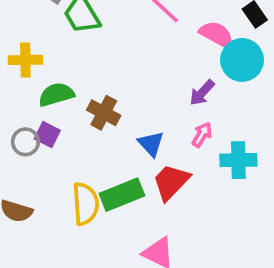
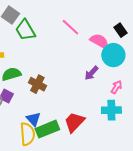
pink arrow: (202, 135) -> (116, 87), moved
blue triangle: (151, 144) -> (33, 119), moved

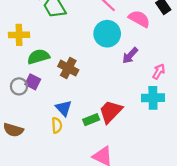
cyan circle: (113, 55) -> (107, 34), moved
green rectangle: (47, 129) -> (91, 120), moved, size x0.6
yellow semicircle: (27, 134) -> (57, 125), size x0.6

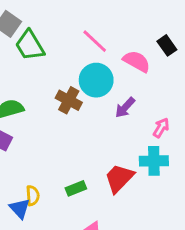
brown cross: (68, 68) -> (69, 100), moved
blue triangle: (64, 108) -> (20, 209), moved
red trapezoid: (111, 112) -> (119, 178), moved

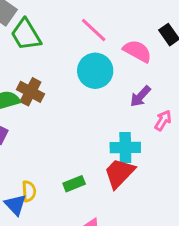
brown cross: (69, 100) -> (30, 92), moved
purple arrow: (125, 108) -> (140, 96), moved
cyan cross: (154, 161) -> (125, 148), moved

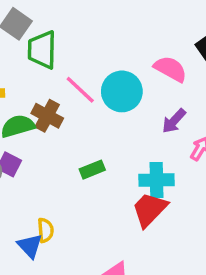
pink line: (94, 30) -> (80, 90), moved
green trapezoid: (26, 35) -> (42, 50), turned 32
green rectangle: (74, 184) -> (92, 170), moved

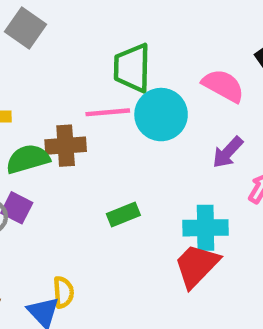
green trapezoid: (42, 50) -> (132, 68), moved
pink line: (80, 90) -> (108, 112), turned -48
brown cross: (47, 116) -> (66, 146), turned -32

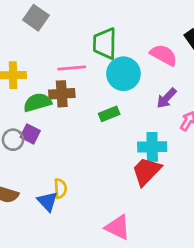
pink line: (108, 112) -> (72, 68), moved
green rectangle: (123, 214) -> (109, 114), moved

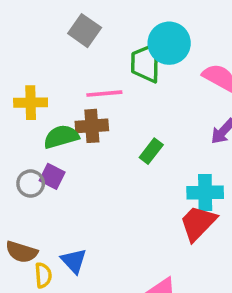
gray square: (36, 18) -> (85, 31), moved
cyan circle: (123, 74) -> (169, 43), moved
green rectangle: (109, 114) -> (151, 151), turned -30
yellow semicircle: (60, 188) -> (43, 275), moved

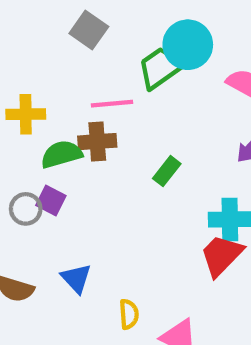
green trapezoid: (146, 63) -> (160, 68), turned 54
blue triangle: (74, 261) -> (76, 278), moved
yellow semicircle: (43, 275) -> (129, 314), moved

